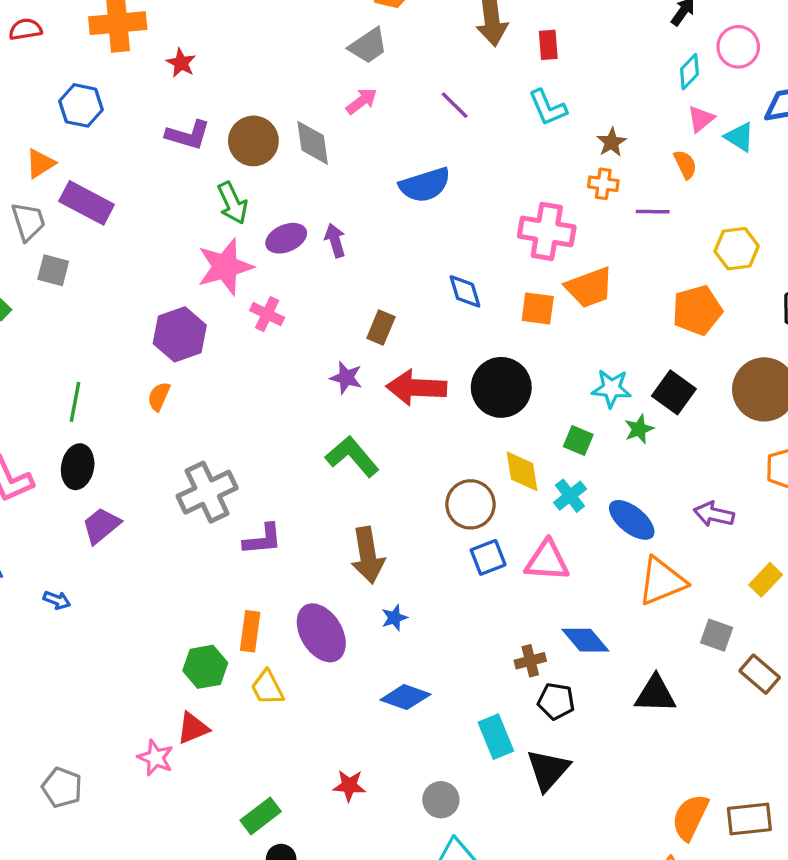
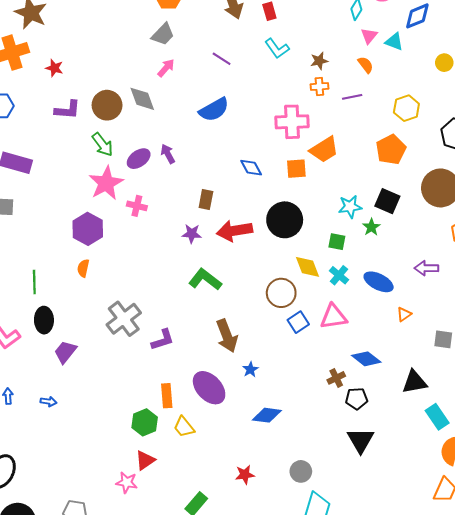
brown star: (612, 142) -> (319, 61), turned 30
orange triangle: (662, 581) -> (404, 314), size x0.5
cyan rectangle: (496, 737) -> (437, 417), moved

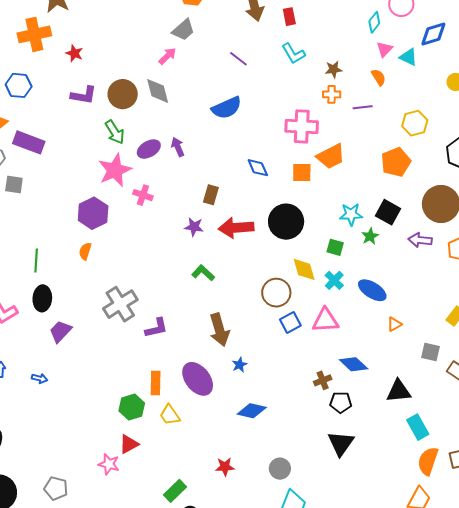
pink arrow: (166, 68) -> (167, 56), moved
purple arrow: (426, 268) -> (420, 240), moved
green L-shape: (205, 279) -> (203, 273), size x0.7

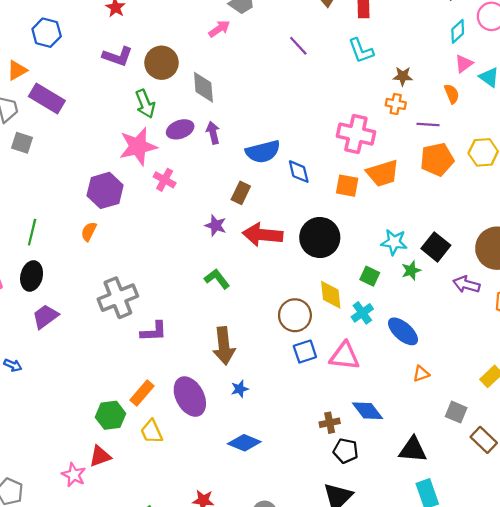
gray diamond: (158, 91) -> (203, 87), moved
blue semicircle: (227, 108) -> (263, 152), moved
orange pentagon: (396, 162) -> (437, 159), moved
orange rectangle: (156, 383) -> (142, 393), turned 30

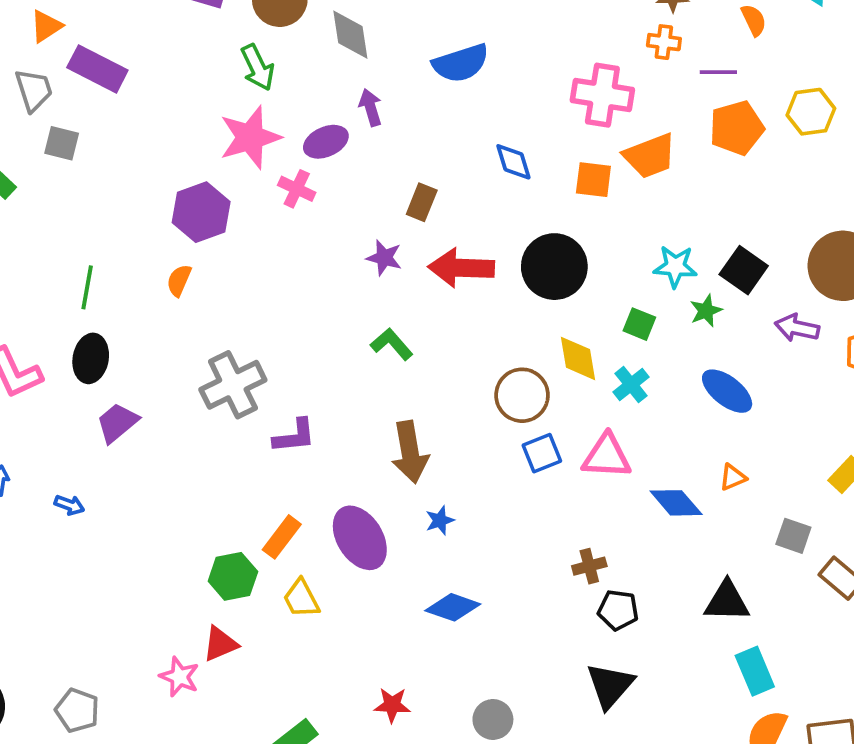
purple ellipse: (180, 129) -> (326, 142), moved
blue semicircle: (263, 152) -> (461, 63), moved
blue ellipse: (403, 331) -> (727, 391), moved
blue diamond: (368, 411) -> (676, 503), moved

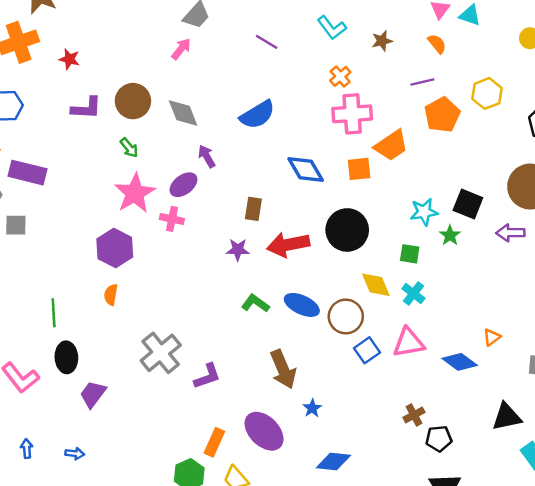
orange cross: (664, 42) -> (340, 76), moved, turned -35
green arrow: (258, 67) -> (129, 148), size x0.7
blue diamond: (513, 162) -> (306, 170), size x1.4
blue ellipse: (727, 391) -> (302, 305), moved

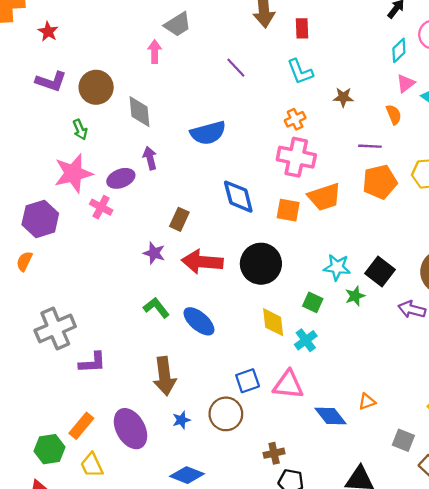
pink arrow: (181, 49) -> (155, 52), turned -55
brown circle: (346, 316) -> (226, 414), moved

